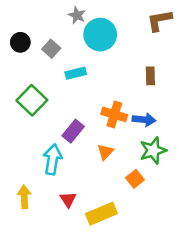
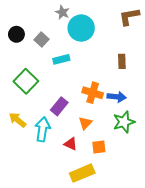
orange square: (135, 179) -> (99, 147), moved, turned 32
yellow arrow: (24, 197) -> (17, 120), moved, turned -48
red triangle: (68, 199) -> (71, 144), moved, turned -32

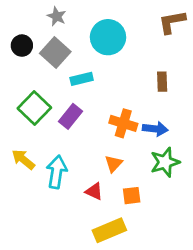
gray star: (62, 12) -> (57, 16), moved
gray square: (41, 39) -> (55, 52), size x1.5
purple rectangle: (59, 106) -> (70, 116), moved

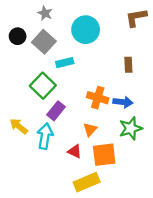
green square: (34, 108) -> (43, 86), moved
purple rectangle: (70, 116) -> (56, 111), moved
orange square: (132, 196) -> (104, 155), size x1.6

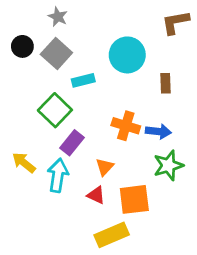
cyan circle: (86, 30) -> (127, 55), moved
orange triangle: (90, 129) -> (105, 167), moved

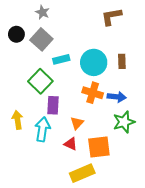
brown L-shape: (175, 22) -> (111, 16), moved
cyan circle: (127, 55) -> (94, 62), moved
purple rectangle: (72, 143) -> (53, 105), turned -36
yellow arrow: (24, 163) -> (17, 120), turned 42

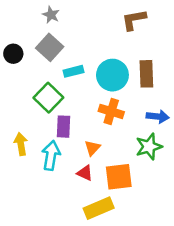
black circle: (16, 34) -> (13, 54), moved
brown rectangle: (122, 61) -> (146, 74), size x1.5
blue arrow: (117, 97) -> (158, 116), moved

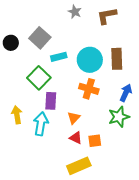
gray star: (51, 15) -> (75, 12), moved
blue arrow: (158, 116) -> (126, 93), turned -72
red triangle: (85, 173) -> (76, 138), moved
orange square: (119, 177) -> (95, 141), size x0.6

